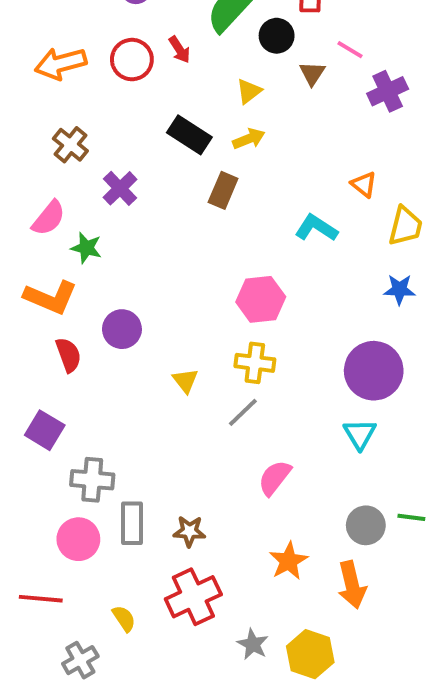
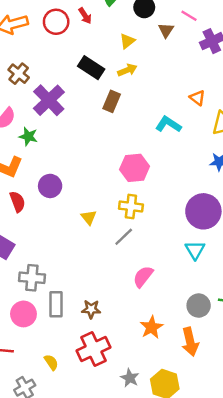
purple cross: (120, 188) -> (49, 100), size x1.5

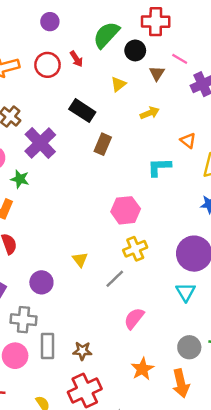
yellow arrow: (127, 70) -> (150, 113), moved
cyan L-shape: (168, 124) -> (159, 167), turned -35
purple circle: (50, 186) -> (41, 282), moved
yellow cross: (131, 207) -> (135, 249), moved, turned -30

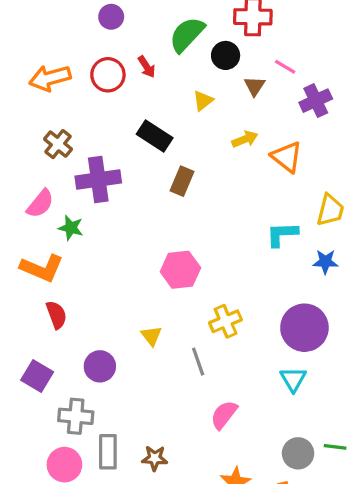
orange triangle: (188, 141) -> (287, 157), moved, size x1.5
purple cross: (40, 143) -> (98, 179), turned 36
cyan L-shape: (159, 167) -> (282, 234), moved
pink hexagon: (126, 210) -> (180, 270), moved
gray line: (115, 279) -> (198, 362), turned -65

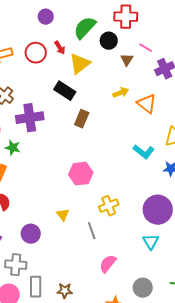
purple circle: (111, 17) -> (46, 17), moved
yellow triangle: (203, 101) -> (80, 64), moved, size x1.6
cyan L-shape: (282, 234) -> (144, 152), turned -140
gray circle: (298, 453) -> (143, 288), moved

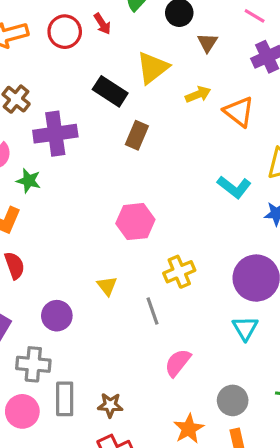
pink line: (146, 48) -> (255, 16), moved
yellow triangle: (80, 64) -> (153, 68), moved

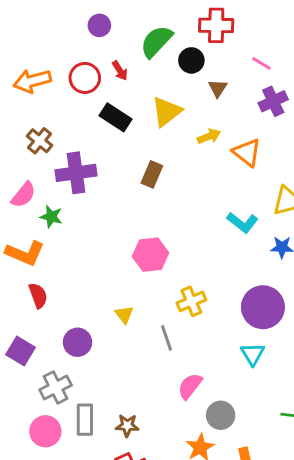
black rectangle: (110, 91) -> (115, 117), moved
gray cross: (33, 364) -> (56, 388), turned -32
gray circle: (233, 400) -> (221, 415), moved

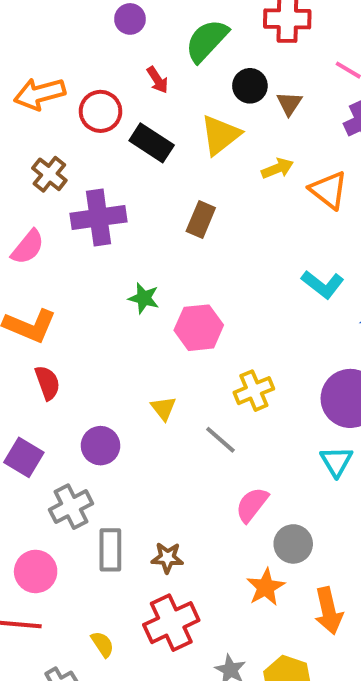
black circle: (191, 60) -> (250, 86), moved
red circle: (85, 78) -> (100, 111), moved
green star: (51, 217) -> (144, 298), moved
gray line: (167, 338) -> (220, 440), turned -30
pink circle: (45, 431) -> (36, 571), moved

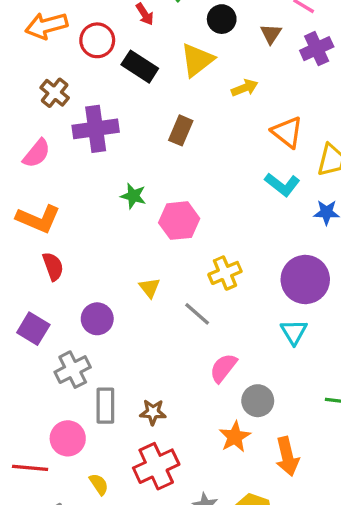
brown triangle: (289, 104) -> (271, 34), moved
orange triangle: (329, 190) -> (287, 132), moved
pink circle: (36, 571) -> (68, 438), moved

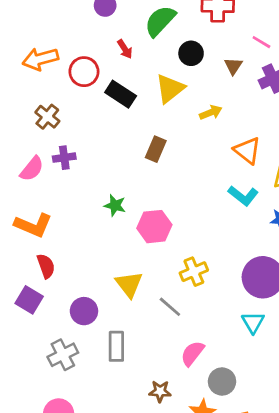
purple cross: (96, 129) -> (64, 158), moved, size x0.6
yellow triangle: (150, 288) -> (129, 284), size x1.5
purple square: (33, 329) -> (29, 300), moved
gray rectangle: (105, 406) -> (116, 346), moved
brown star: (153, 412) -> (160, 391), moved

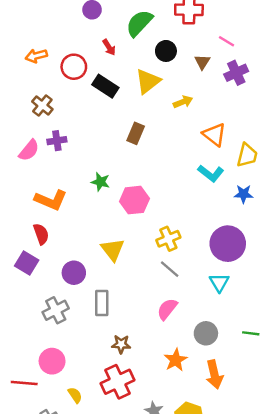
orange arrow: (40, 59) -> (36, 56), size x0.7
orange L-shape: (33, 225) -> (51, 200), moved
gray line: (170, 307) -> (170, 269), moved
gray circle: (222, 381) -> (206, 333), moved
brown star: (160, 391) -> (121, 344), moved

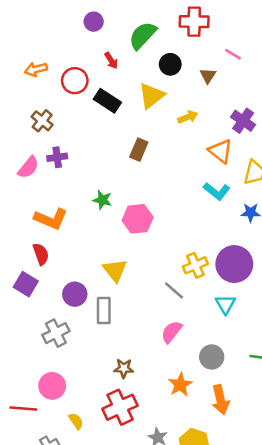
purple cross: (236, 73) -> (243, 121), moved, turned -30
yellow cross: (168, 239) -> (195, 265), moved
gray rectangle: (102, 303) -> (104, 311), moved

